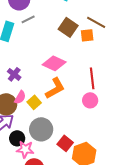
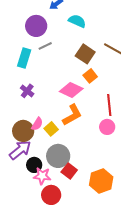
orange square: (87, 35) -> (90, 76), moved, turned -32
purple cross: (14, 74) -> (27, 91), moved
red square: (65, 143) -> (69, 171), moved

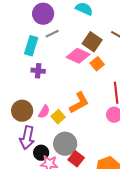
pink diamond: (71, 90) -> (78, 56), moved
purple cross: (27, 91) -> (38, 71), moved, turned -32
brown circle: (23, 131) -> (22, 111), moved
purple arrow: (20, 150) -> (27, 138), turned 140

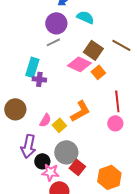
purple circle: (43, 14) -> (56, 23), moved
cyan rectangle: (31, 46) -> (32, 67), moved
brown circle: (22, 111) -> (15, 109), moved

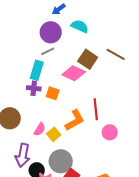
cyan rectangle: (32, 67) -> (37, 70), moved
orange square: (98, 72) -> (53, 93), moved, turned -32
red line: (117, 101) -> (96, 109), moved

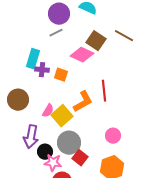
cyan rectangle: (37, 70) -> (33, 59), moved
pink circle: (110, 132) -> (113, 136), moved
yellow square: (54, 134) -> (62, 116), size x1.5

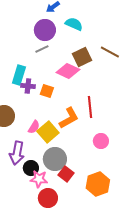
brown square: (96, 41) -> (82, 57), turned 30
pink circle: (113, 136) -> (101, 141), moved

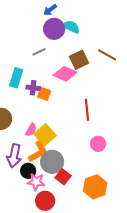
purple circle: (45, 30) -> (54, 29), moved
purple cross: (28, 86) -> (33, 88), moved
orange L-shape: (69, 118) -> (38, 152), moved

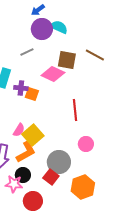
brown square: (79, 60) -> (67, 60), turned 36
gray circle: (52, 162) -> (59, 162), moved
black circle: (28, 171) -> (23, 175), moved
pink star: (36, 182) -> (14, 184), moved

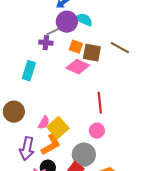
gray line: (27, 52) -> (53, 32), moved
purple cross: (21, 88) -> (46, 43), moved
orange square: (32, 94) -> (76, 47), moved
pink circle: (86, 144) -> (97, 131), moved

